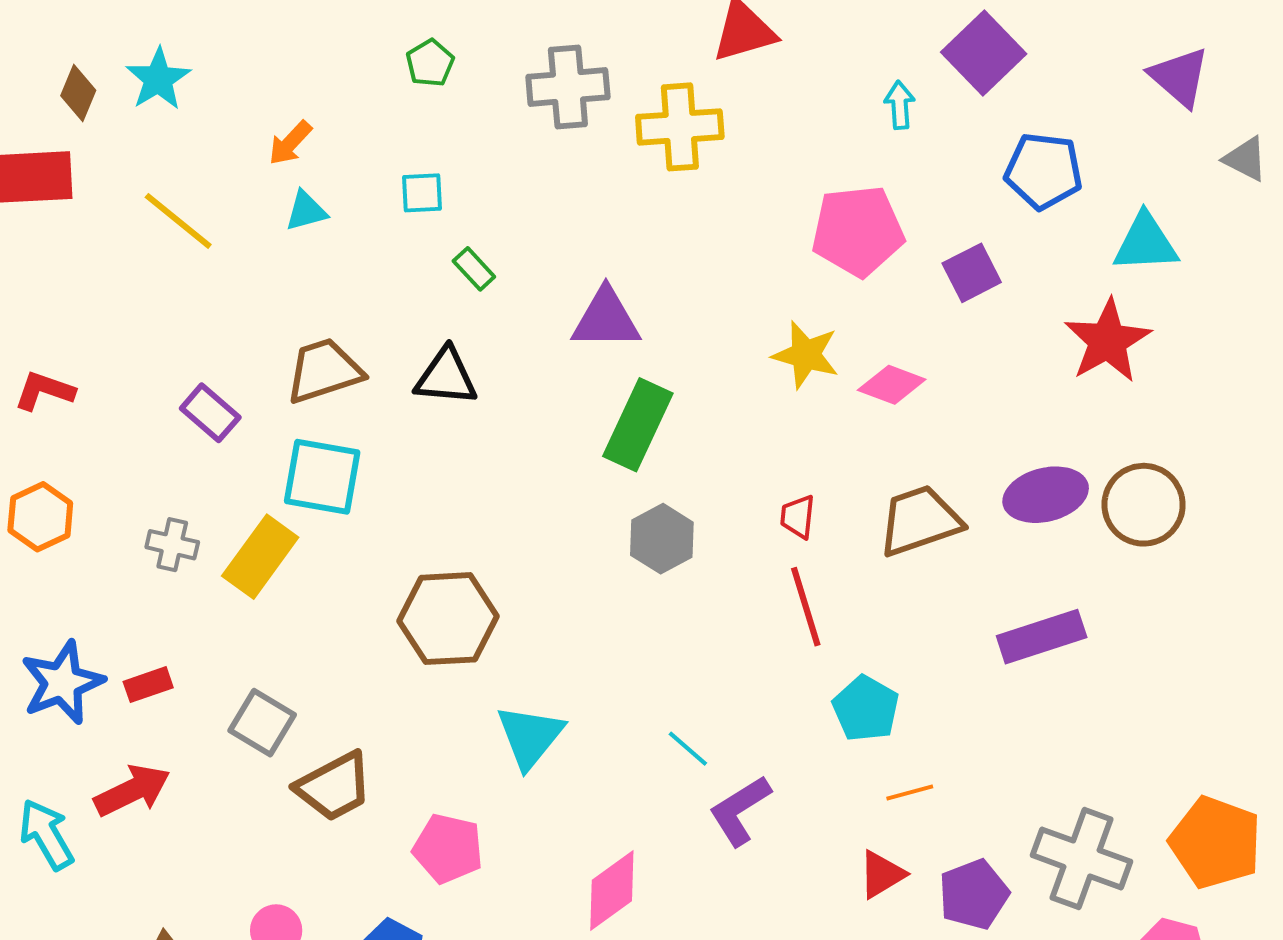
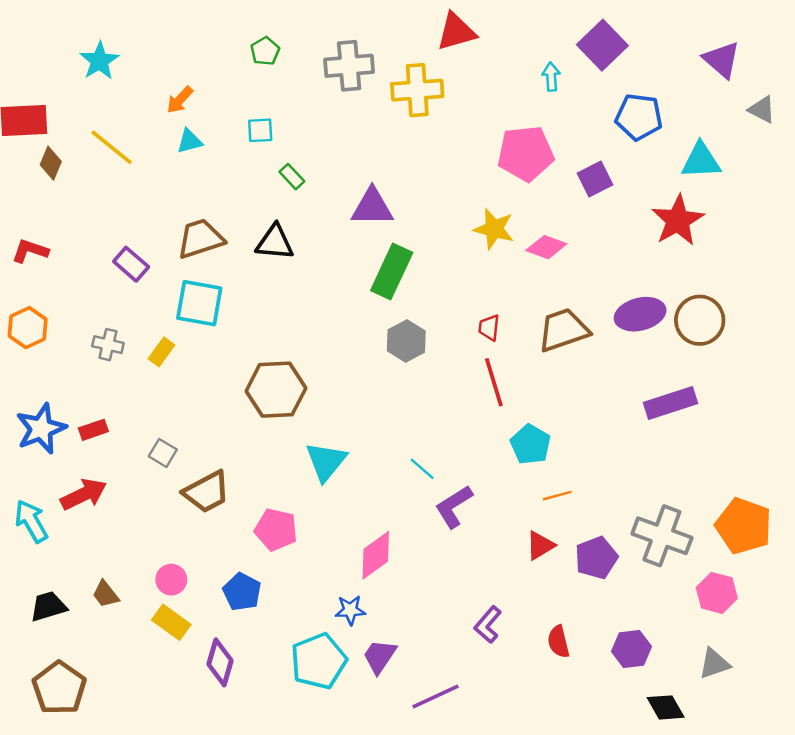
brown diamond: (78, 93) -> (51, 163), moved
yellow rectangle: (260, 557) -> (162, 352), size x0.6
purple rectangle: (1042, 637) -> (670, 403), moved
gray square: (262, 723) -> (163, 453), size x0.7

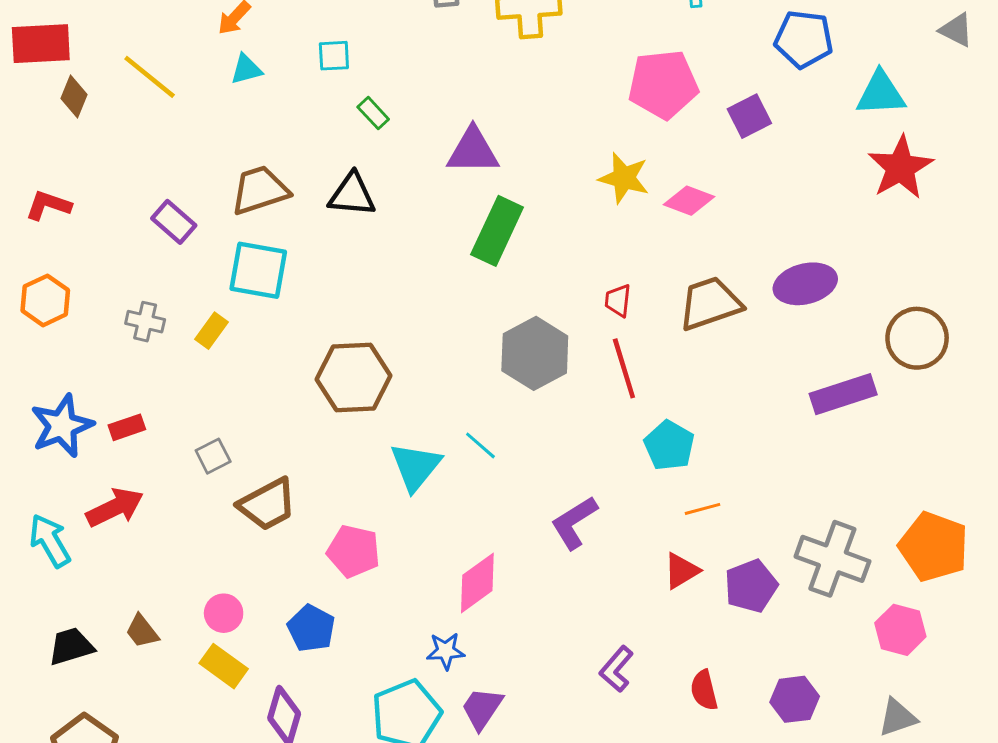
red star: (678, 220) -> (900, 167), moved
brown circle: (700, 320) -> (917, 338), moved
gray hexagon: (406, 341) -> (535, 353), moved, size x1.4
gray square: (163, 453) -> (213, 456), turned 32
cyan line: (422, 469) -> (480, 445), moved

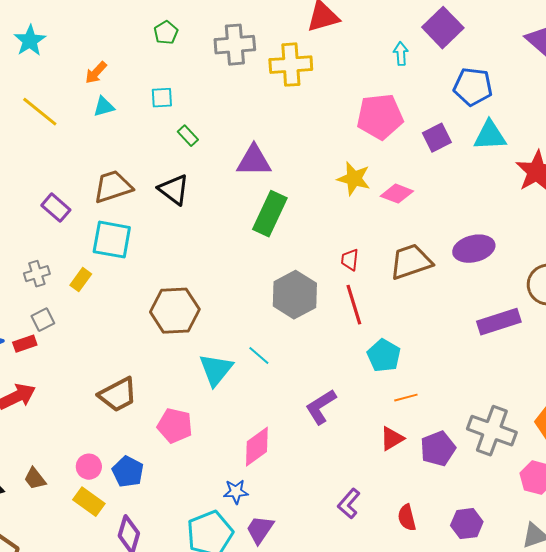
cyan triangle: (881, 93) -> (490, 136), moved
black triangle: (352, 195) -> (174, 190), turned 32
gray cross: (145, 322) -> (37, 274), turned -30
gray square: (213, 456) -> (43, 320), moved
blue pentagon: (311, 628) -> (128, 472), moved

